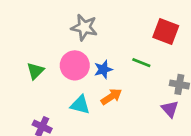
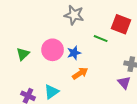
gray star: (84, 27) -> (74, 15), moved
green line: (141, 63) -> (101, 39), moved
cyan triangle: (80, 105) -> (51, 92), moved, turned -49

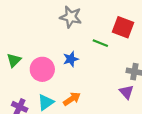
pink circle: (53, 50) -> (42, 69), moved
orange arrow: (80, 73) -> (72, 99), moved

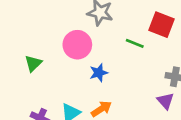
blue star: (71, 59) -> (99, 73), moved
pink circle: (42, 69) -> (77, 45), moved

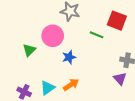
green triangle: (33, 63) -> (29, 50), moved

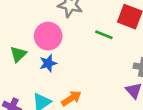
blue star: (69, 57) -> (48, 63), moved

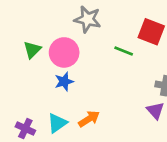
green triangle: (18, 54) -> (32, 50), moved

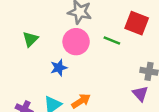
pink circle: (64, 52) -> (76, 42), moved

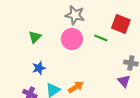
blue star: (59, 68) -> (39, 68), moved

